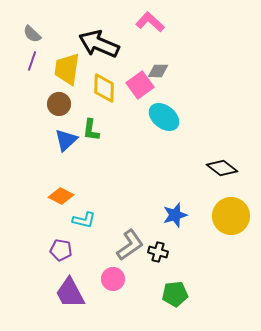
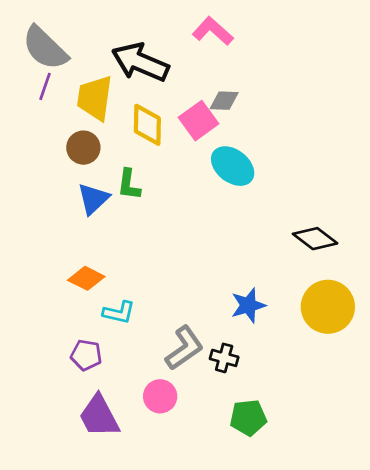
gray semicircle: (32, 34) -> (45, 48), size x1.8

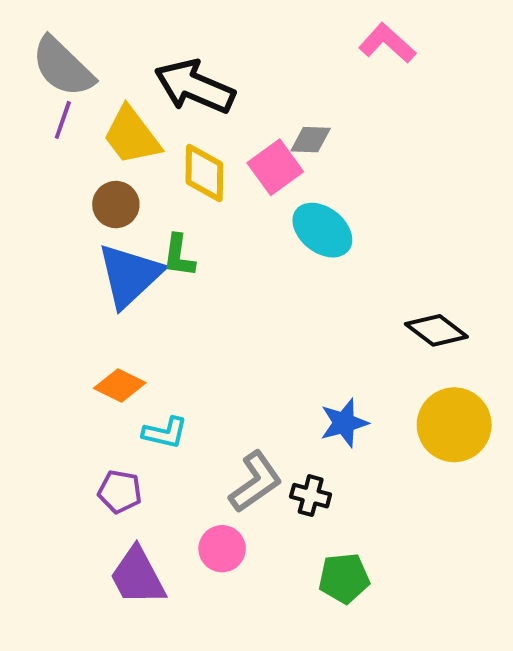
pink L-shape: (213, 31) -> (387, 43), moved
yellow trapezoid: (95, 98) -> (132, 136), turned -45
blue triangle: (93, 199) -> (130, 275), size x1.5

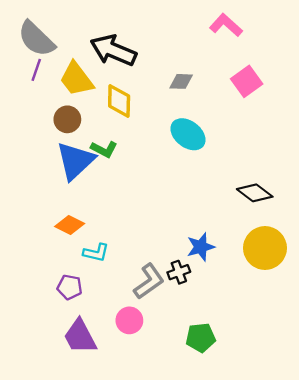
pink square: (275, 167) -> (247, 81), moved
green L-shape: (179, 256) -> (104, 149), turned -70
black cross: (311, 496) -> (179, 272), moved, turned -35

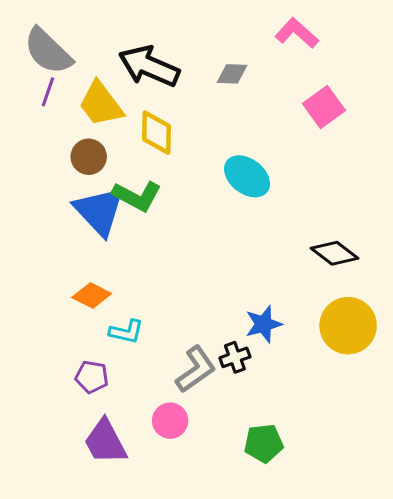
gray diamond: (181, 81) -> (232, 74), moved
green L-shape: (104, 149) -> (137, 196), size x1.4
blue triangle: (75, 161) -> (99, 211), turned -30

